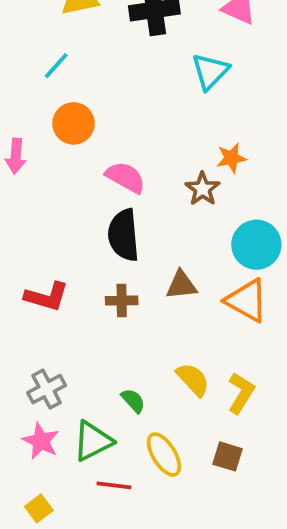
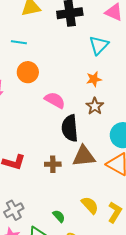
cyan line: (56, 66) -> (19, 42), turned 56
orange star: (231, 158) -> (94, 79), moved
black semicircle: (124, 235) -> (70, 128), moved
brown triangle: (181, 285) -> (84, 156), size x1.4

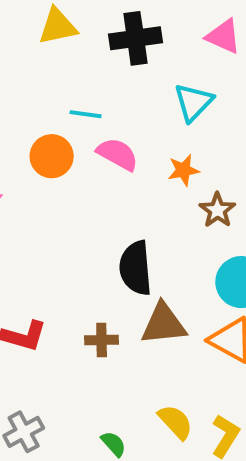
cyan line: (19, 42) -> (86, 114), moved
pink semicircle: (55, 100) -> (118, 154), moved
brown star: (95, 106) -> (217, 210), moved

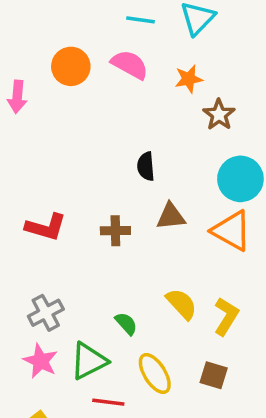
cyan line: (86, 114) -> (140, 20), moved
black semicircle: (136, 268) -> (146, 166), size x0.6
brown triangle: (163, 324) -> (171, 216), size x0.7

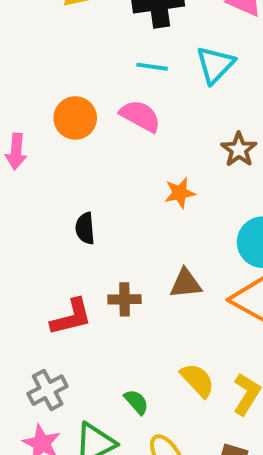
orange star: (189, 79) -> (180, 193), moved
brown star: (219, 115) -> (239, 150), moved
black semicircle: (146, 166) -> (85, 228), moved
red L-shape: (46, 227) -> (71, 317), moved, turned -30

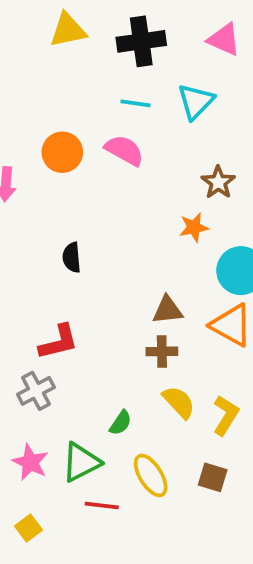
orange star: (180, 193) -> (194, 227), moved
brown cross: (125, 299) -> (162, 351), moved
gray cross: (48, 390) -> (36, 391), moved
green semicircle: (136, 402) -> (121, 423), turned 76

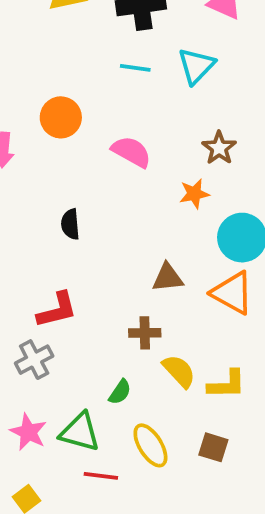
pink semicircle: (124, 150) -> (131, 152), moved
brown cross: (162, 351) -> (145, 333), moved
yellow L-shape: (226, 415) -> (227, 384), turned 57
green triangle: (81, 462) -> (80, 432), turned 42

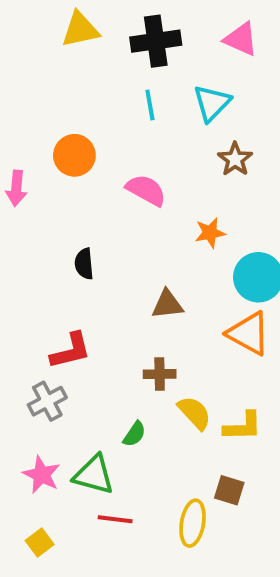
cyan line: (135, 68) -> (150, 105), turned 72
brown star: (219, 148) -> (235, 159), moved
brown triangle: (168, 278) -> (167, 304), moved
yellow ellipse: (150, 445) -> (193, 523), moved, turned 42

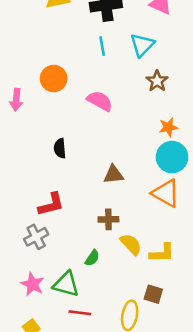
orange star: (210, 233) -> (168, 127), moved

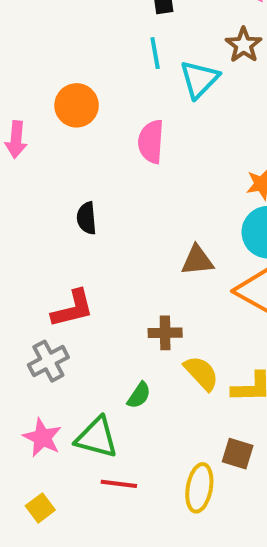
cyan triangle: (142, 45) -> (199, 79), moved
brown star: (157, 81) -> (244, 45), moved
pink semicircle: (100, 101) -> (151, 142), turned -115
brown triangle: (113, 175) -> (197, 260), moved

